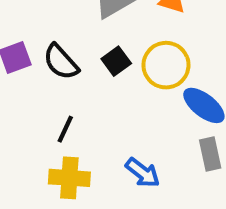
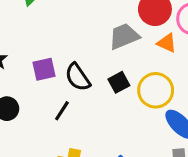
black line: (65, 129) -> (62, 111), moved

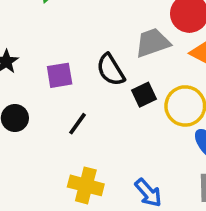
black semicircle: (78, 77) -> (111, 70), moved

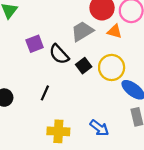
purple square: (60, 75) -> (35, 44), moved

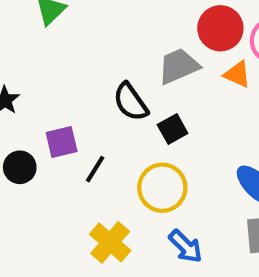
purple square: (35, 44) -> (62, 142), moved
yellow circle: (112, 67) -> (162, 188), moved
yellow cross: (58, 131) -> (110, 242), turned 30

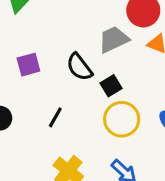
purple square: (62, 142) -> (28, 65), moved
yellow circle: (162, 188) -> (122, 119), moved

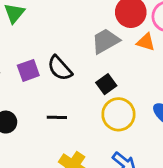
black semicircle: (79, 67) -> (60, 68), moved
black line: (55, 117) -> (57, 117), turned 66

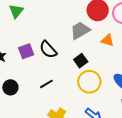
orange triangle: (146, 42) -> (107, 40), moved
black line: (57, 117) -> (46, 84), turned -32

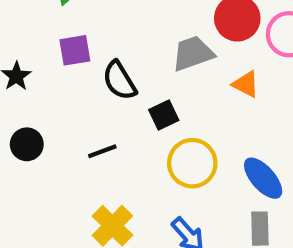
purple square: (26, 51) -> (75, 50), moved
black square: (81, 61) -> (164, 115), moved

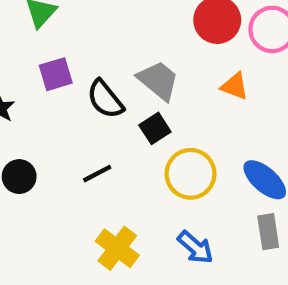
gray trapezoid: (193, 53) -> (158, 80), moved, turned 66

